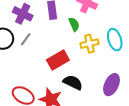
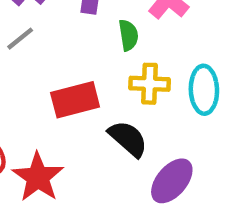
black semicircle: (73, 82) -> (128, 139), moved

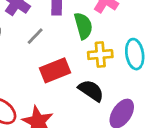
green semicircle: (128, 35) -> (83, 26), size x1.4
gray line: (20, 39) -> (35, 36), moved

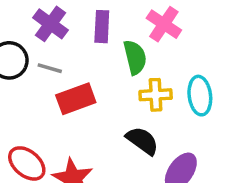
gray line: (35, 36) -> (50, 68), moved, turned 60
red rectangle: (55, 70) -> (76, 99), moved

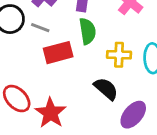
green semicircle: (135, 57) -> (87, 31), moved

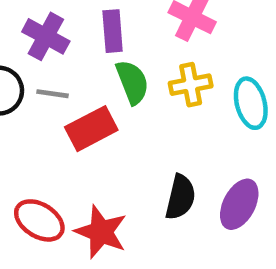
yellow cross: (119, 55) -> (191, 85), moved
black semicircle: (106, 89) -> (180, 197), moved, turned 75

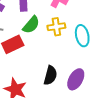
green semicircle: (132, 82) -> (31, 25), turned 60

